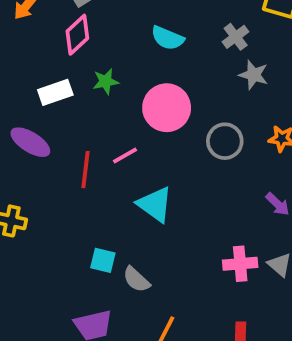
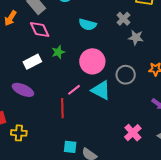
pink diamond: (77, 35) -> (40, 30), turned -65
red line: (86, 170) -> (62, 108), moved
cyan triangle: (155, 204) -> (101, 90), moved
pink cross: (240, 264) -> (133, 133), moved, turned -30

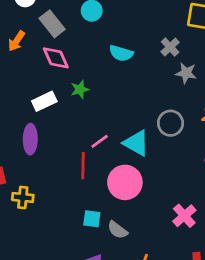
pink circle: (92, 61) -> (125, 182), moved
purple ellipse: (23, 90) -> (30, 139), turned 65
pink cross: (133, 133) -> (184, 216), moved

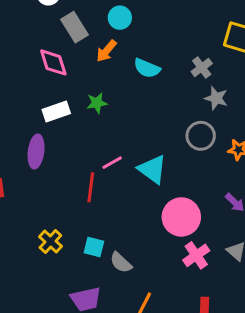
orange arrow: (17, 41) -> (106, 51), moved
pink diamond: (56, 58) -> (53, 62), moved
gray circle: (171, 123) -> (201, 136), moved
pink circle: (125, 182) -> (181, 217), moved
yellow cross: (23, 197) -> (50, 241), moved, turned 30

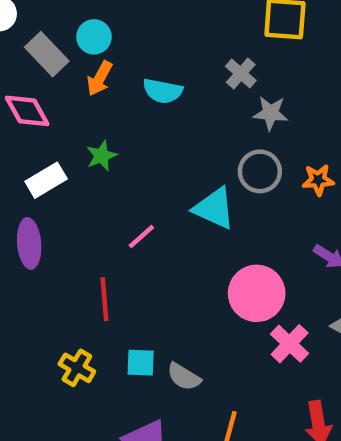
cyan circle: (120, 18) -> (94, 37), moved
cyan triangle: (152, 169) -> (214, 208), moved
red line: (91, 187) -> (104, 299), moved

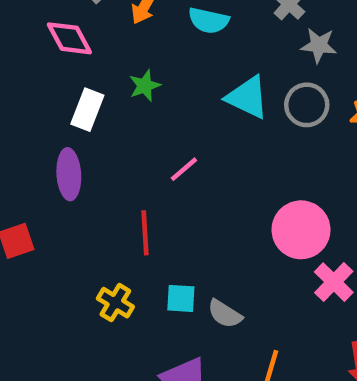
white rectangle: (46, 180) -> (87, 110), turned -39
cyan triangle: (214, 208) -> (247, 97), moved

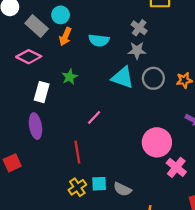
pink diamond: (69, 38) -> (29, 57), turned -30
gray star: (319, 45) -> (137, 50), moved
yellow cross: (115, 303) -> (77, 187), moved, turned 30

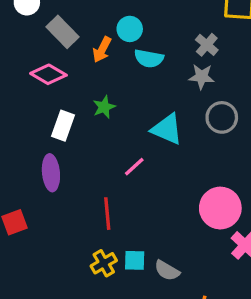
cyan circle: (61, 15) -> (130, 29), moved
cyan triangle: (123, 78) -> (167, 129), moved

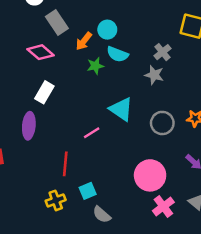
green star: (104, 107) -> (95, 66), moved
gray circle: (222, 117) -> (162, 123), moved
cyan square: (135, 260) -> (88, 191), moved, turned -35

